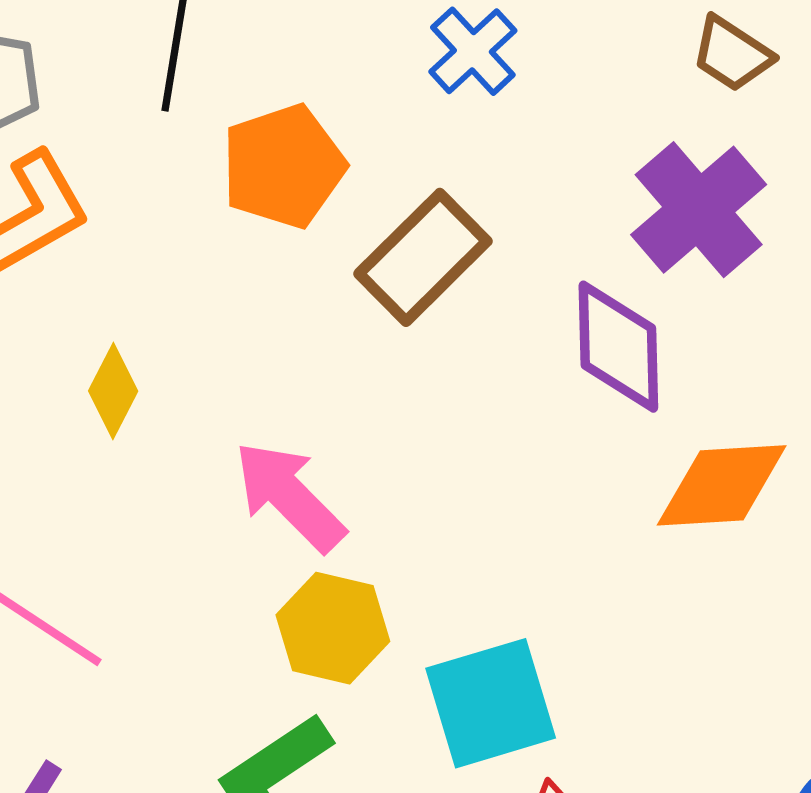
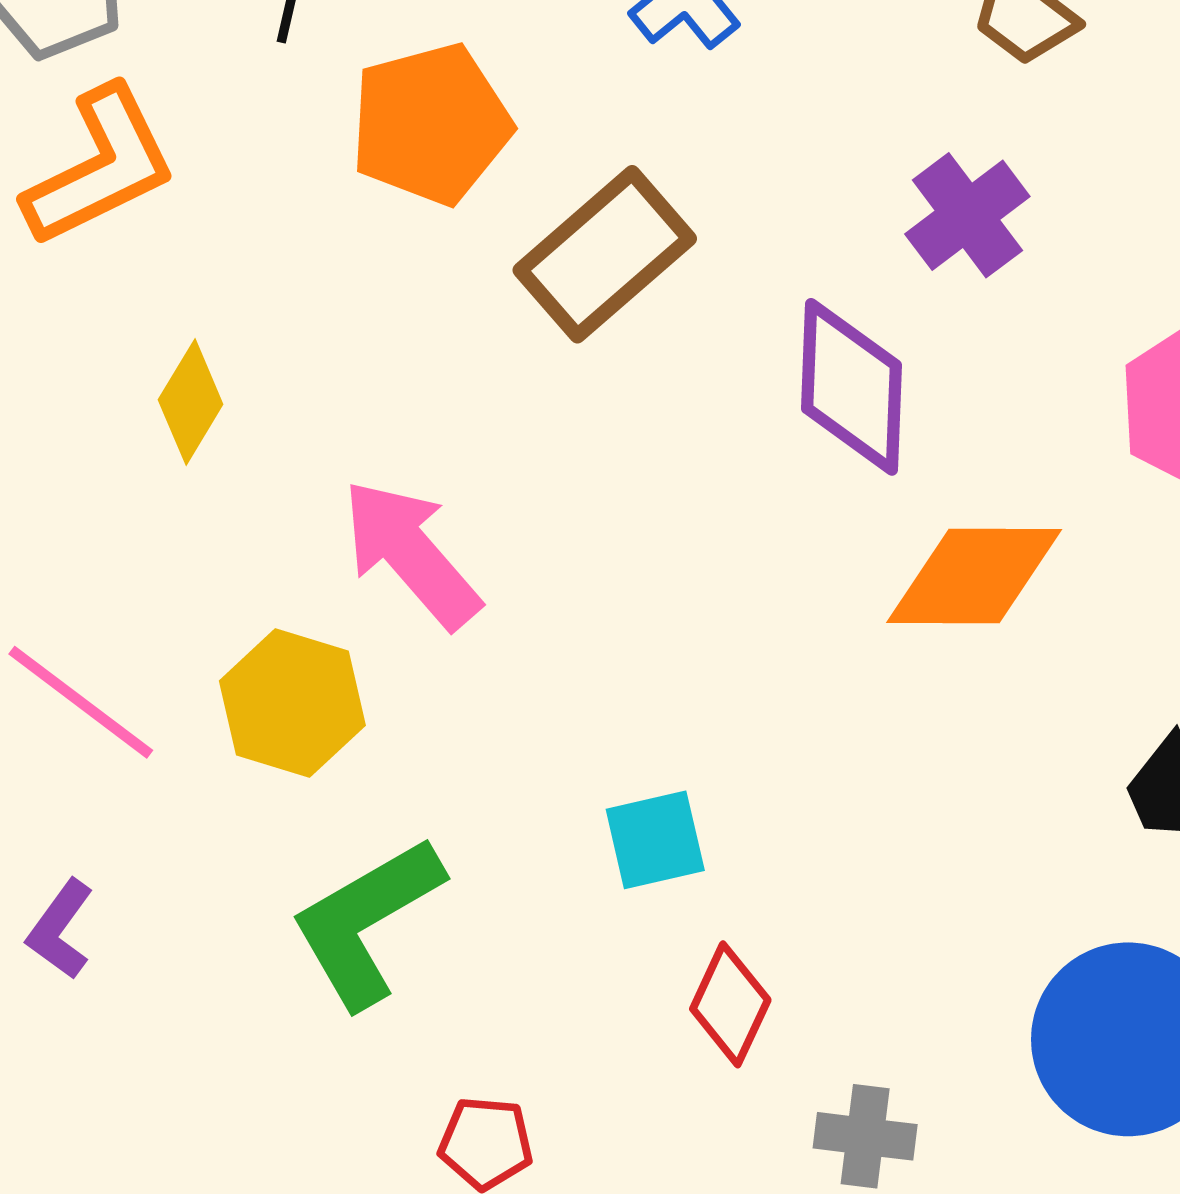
purple cross: (699, 210) -> (967, 215), size x0.7
yellow hexagon: (333, 628) -> (292, 703), moved
cyan square: (491, 703) -> (655, 840), size x0.6

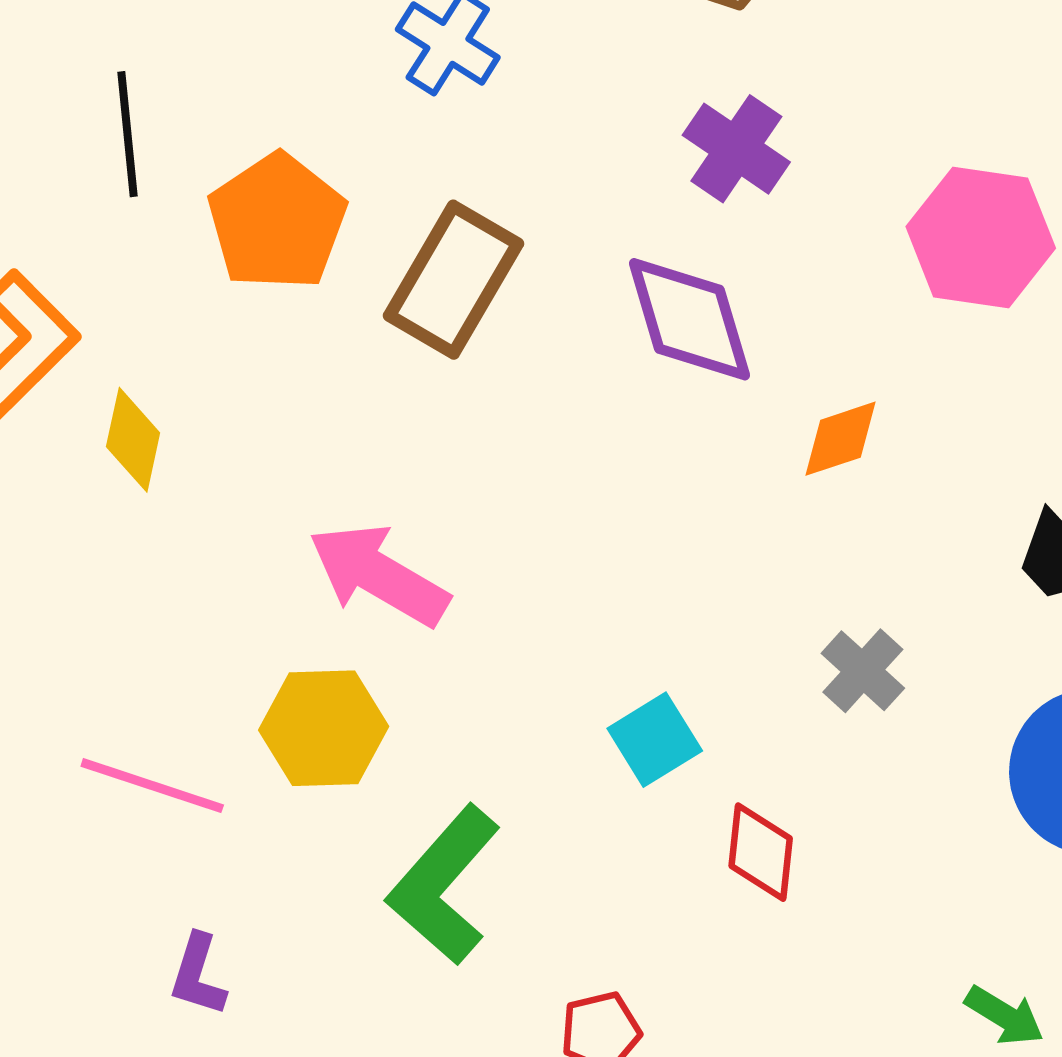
yellow diamond: (191, 402) -> (133, 440), moved
orange diamond: (974, 576) -> (840, 439), size x0.6
gray cross: (865, 1136) -> (863, 671), moved, turned -36

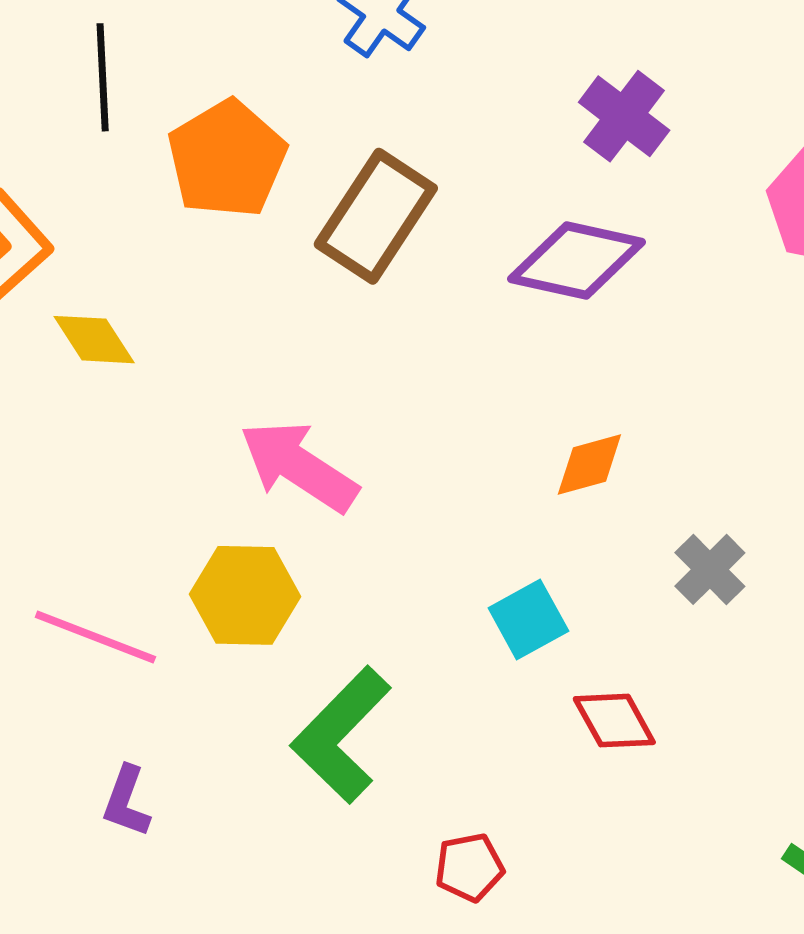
purple diamond: (689, 319) -> (576, 260), turned -64
orange diamond: (840, 439) -> (589, 465), moved
yellow diamond: (133, 440) -> (94, 340), turned -48
red diamond: (761, 852) -> (614, 721), turned -38

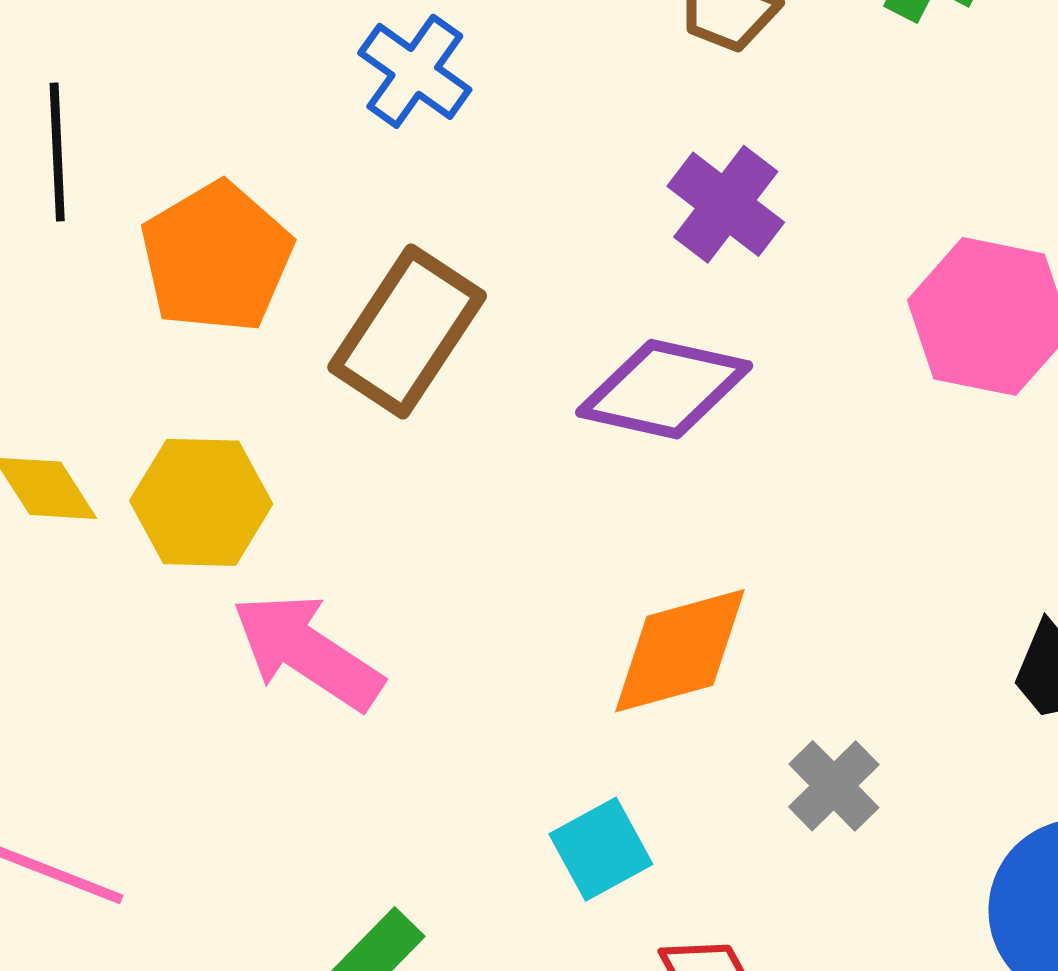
orange diamond: (589, 465) -> (680, 651), size x1.6
yellow hexagon: (245, 595) -> (201, 502), moved

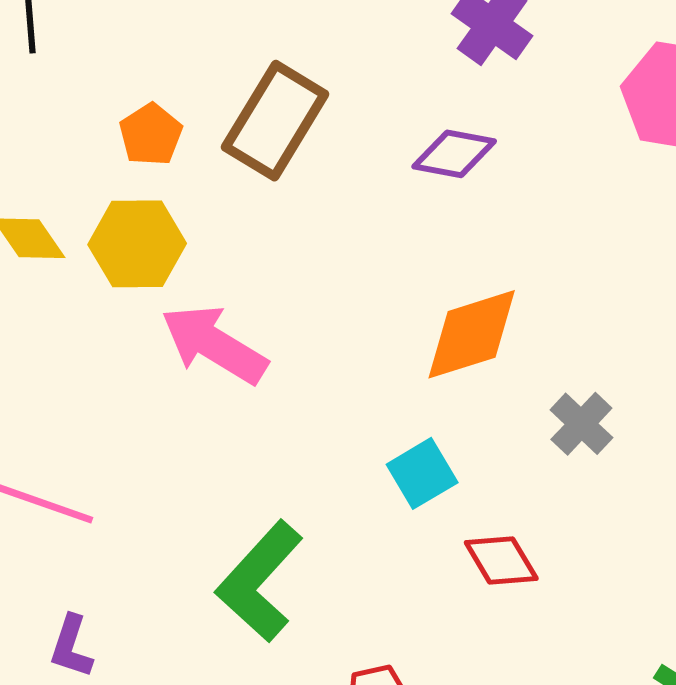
orange pentagon: (216, 257) -> (151, 135), moved, size x0.6
purple diamond: (664, 389) -> (454, 154), size x0.7

